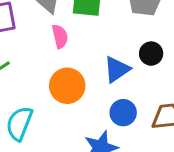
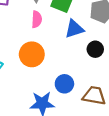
blue triangle: (117, 69) -> (74, 29), moved

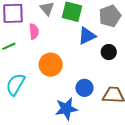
pink semicircle: (37, 19) -> (34, 31), moved

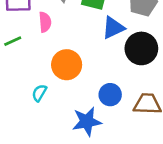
black circle: (109, 52) -> (141, 48), size x1.6
cyan semicircle: (15, 84) -> (39, 93), moved, size x0.6

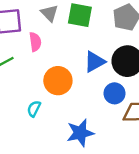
blue triangle: (113, 28) -> (95, 62), moved
blue circle: (110, 95) -> (115, 93), moved

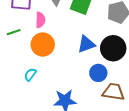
orange circle: (58, 81) -> (43, 45), moved

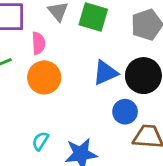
cyan semicircle: (30, 75) -> (40, 141), moved

